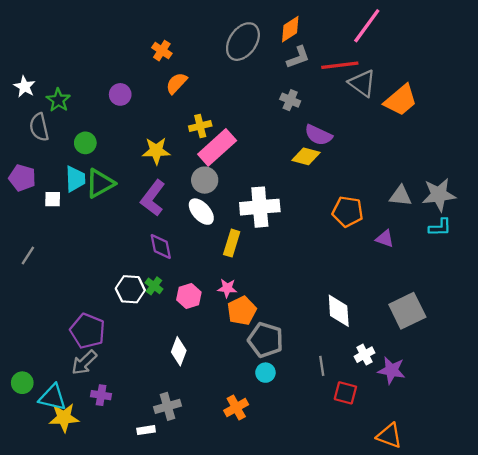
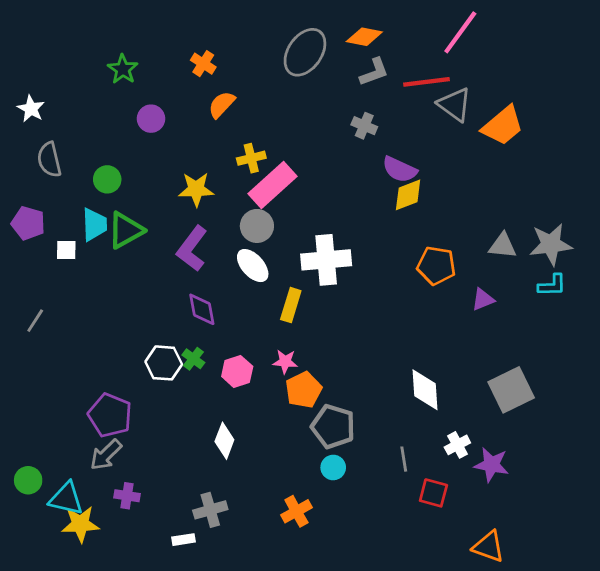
orange diamond: (290, 29) -> (364, 37), turned 44
green star: (58, 100) -> (123, 69), moved
yellow diamond: (306, 156) -> (408, 195), moved, turned -36
purple triangle: (385, 239) -> (483, 299), turned -42

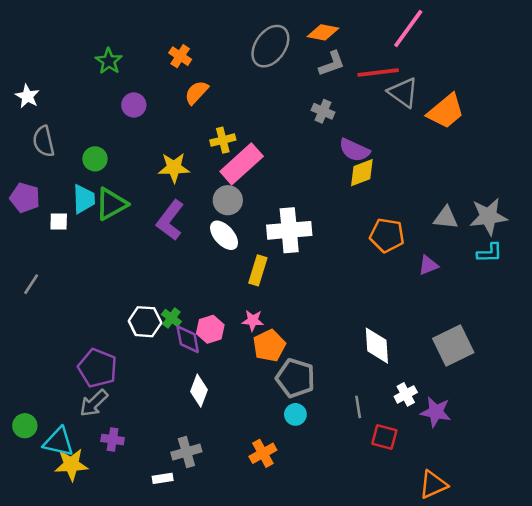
purple diamond: (202, 309) -> (188, 339), moved
orange triangle: (489, 547) -> (433, 485), turned -44

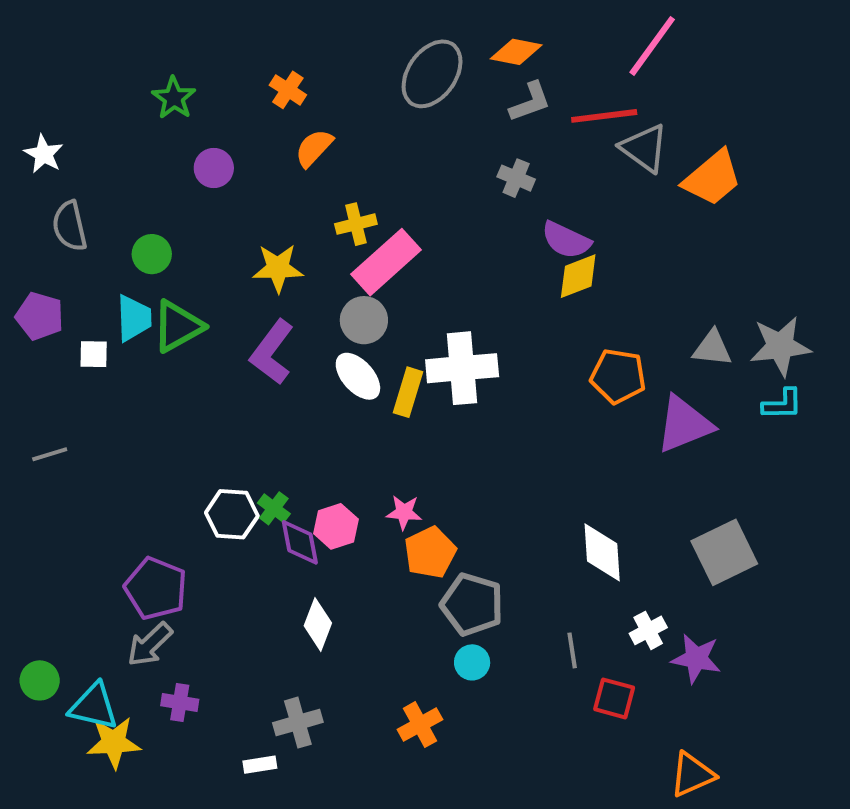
purple triangle: (428, 265) -> (684, 424), size x1.8
yellow rectangle: (258, 270) -> (408, 392), moved
gray line: (31, 284) -> (50, 454), turned 40

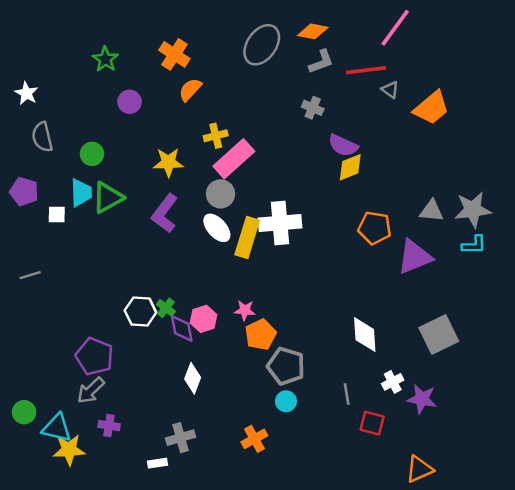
orange cross: (288, 90) -> (174, 54), size x1.4
gray triangle: (644, 148) -> (390, 90), size x0.6
yellow rectangle: (408, 392) -> (247, 238), size x1.4

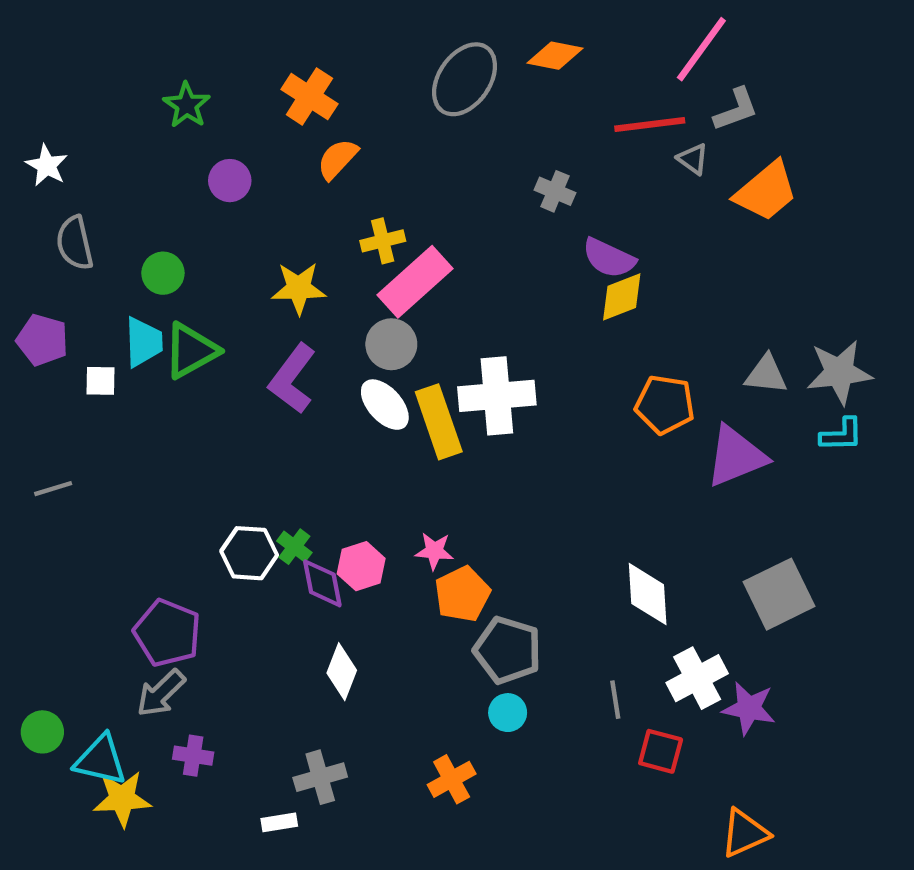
gray L-shape: (321, 62) -> (736, 109), moved
yellow rectangle: (247, 238) -> (439, 422), turned -36
white cross: (393, 382) -> (697, 678), size x1.5

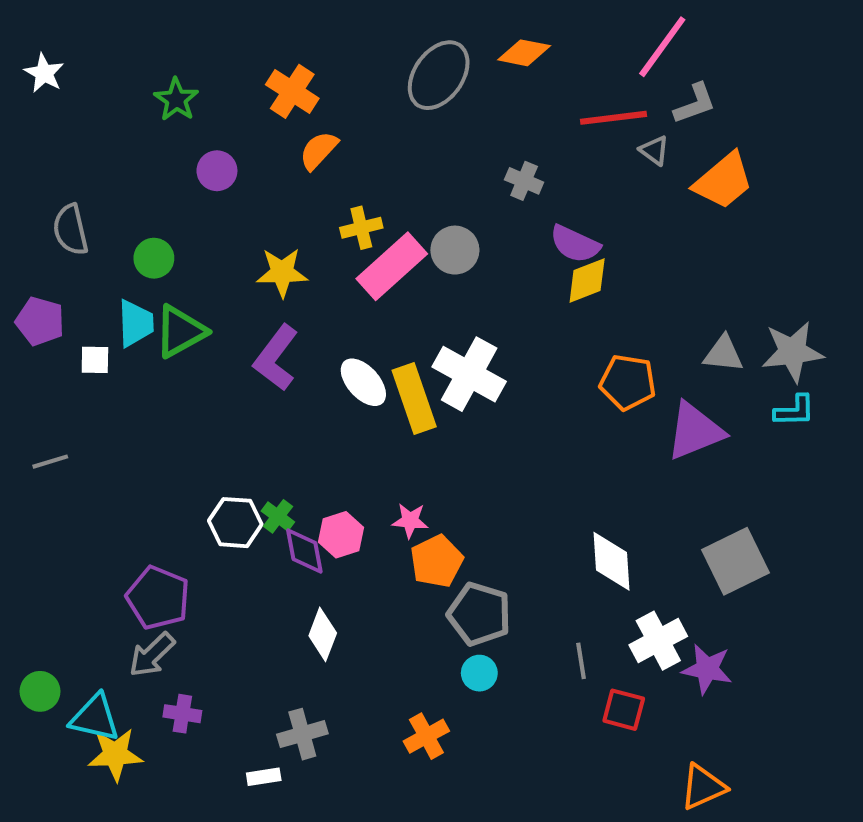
white star: (47, 165) -> (44, 73), moved
gray circle: (391, 344) -> (455, 250), moved
white cross: (497, 396) -> (469, 374), turned 34

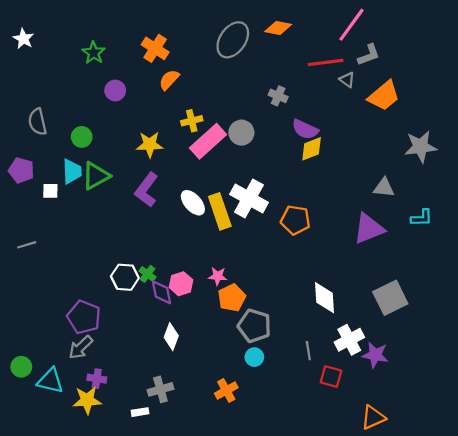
gray star: (792, 352) -> (421, 147), moved
orange pentagon: (628, 382) -> (295, 220), moved
yellow star: (115, 754) -> (87, 400), moved

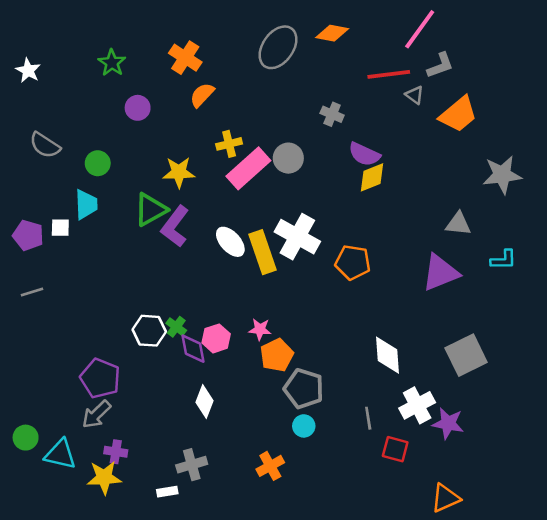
white star: (23, 39) -> (28, 70), moved
gray semicircle: (37, 122) -> (45, 145), turned -44
purple pentagon: (21, 170) -> (28, 235), moved
green triangle: (96, 176) -> (150, 210), moved

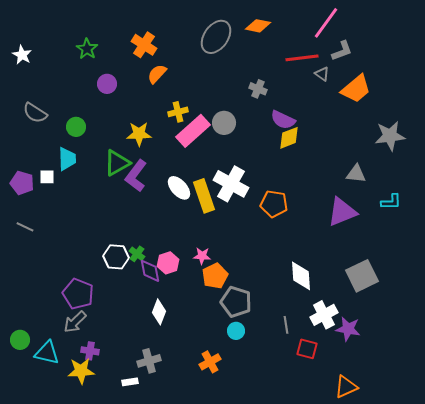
gray line: (32, 292) -> (25, 227), turned 42

